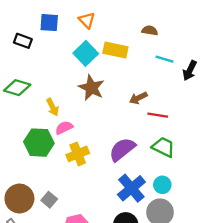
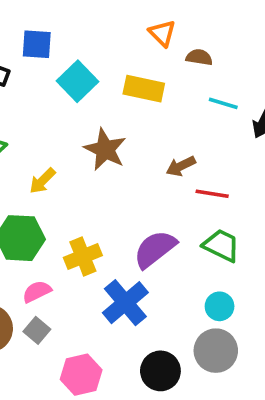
orange triangle: (87, 20) -> (162, 33), moved
cyan square: (86, 53) -> (77, 81), moved
yellow arrow: (53, 107) -> (42, 181), turned 72
pink semicircle: (64, 128) -> (37, 292), moved
blue cross: (131, 188) -> (125, 303), moved

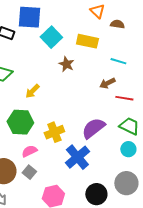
blue square: (37, 44) -> (29, 17), size x1.4
cyan line: (223, 103) -> (118, 61), moved
brown star: (105, 149) -> (66, 64), moved, size x0.7
cyan circle: (220, 306) -> (128, 149), moved

